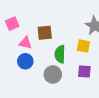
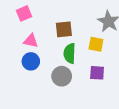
pink square: (12, 24) -> (24, 13), moved
brown square: (45, 33) -> (64, 29), moved

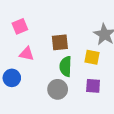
blue circle: (31, 61) -> (12, 78), moved

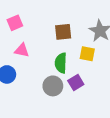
brown square: (60, 42) -> (63, 32), moved
purple square: (93, 86) -> (76, 83), moved, turned -35

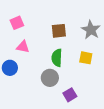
yellow square: (87, 54) -> (86, 58), moved
purple square: (76, 83) -> (70, 95), moved

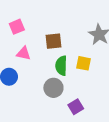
brown square: (59, 31) -> (53, 41), moved
yellow square: (86, 58) -> (84, 63), moved

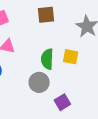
brown square: (53, 41) -> (46, 15), moved

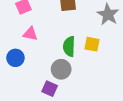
purple square: (62, 102) -> (50, 89), moved, turned -35

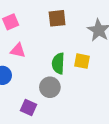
purple square: (50, 89) -> (29, 107), moved

